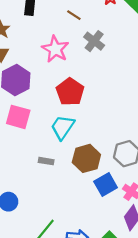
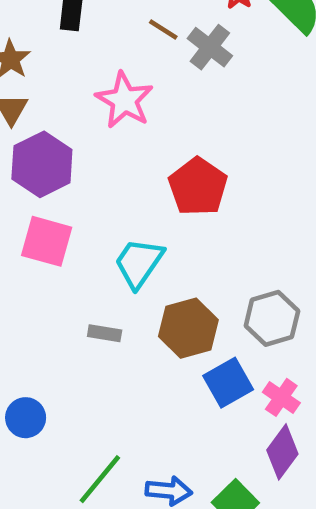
gray cross: (94, 41) -> (210, 47), moved
red pentagon: (70, 92) -> (198, 187), moved

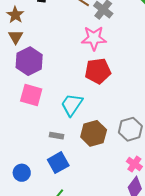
pink star: (124, 100) -> (94, 38), moved, turned -30
red pentagon: (198, 187) -> (98, 71), turned 30
blue square: (228, 383) -> (58, 163), moved

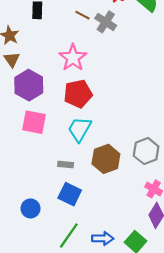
pink star: (94, 38) -> (73, 58), moved, turned -30
red pentagon: (98, 71) -> (78, 94), moved
blue square: (58, 163) -> (70, 194), turned -30

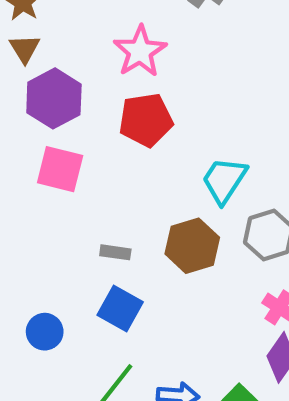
cyan trapezoid: (80, 129) -> (224, 180), moved

